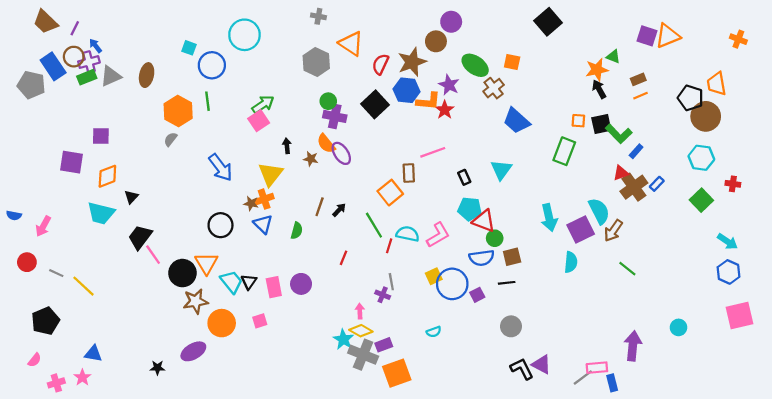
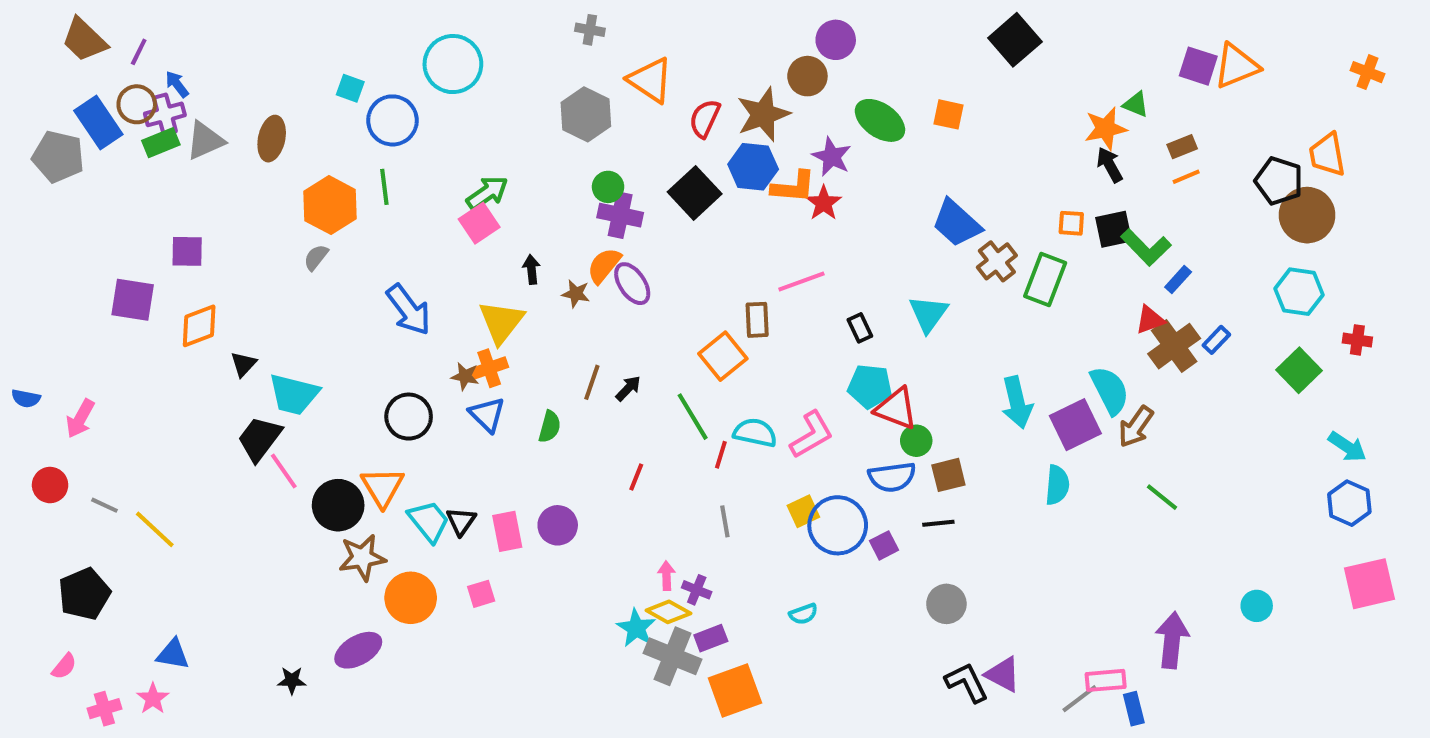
brown cross: (494, 88) -> (997, 261), moved
orange semicircle: (326, 144) -> (604, 265), turned 78
cyan trapezoid: (101, 213) -> (294, 394), moved
purple cross: (383, 295) -> (697, 590), moved

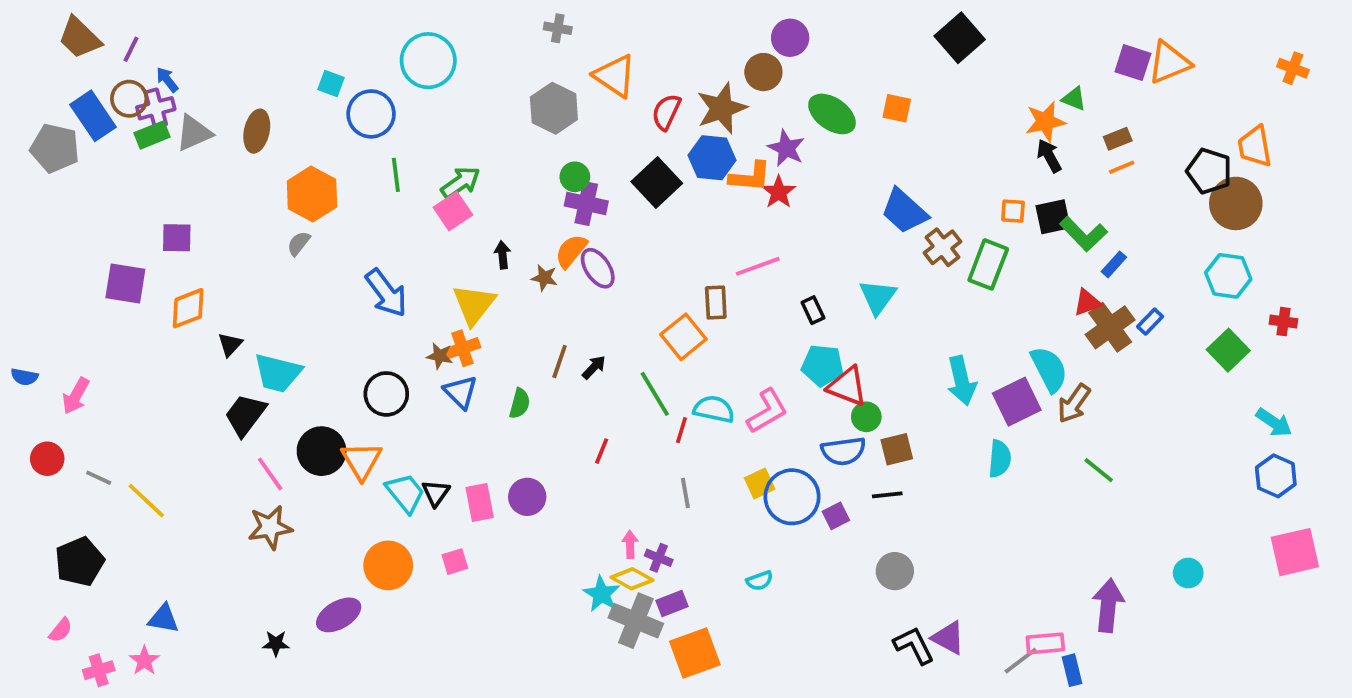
green line: (384, 187) -> (396, 175), moved
pink line: (284, 471) -> (270, 474), moved
black circle: (338, 505) -> (322, 451), moved
brown star: (362, 558) -> (270, 527), moved

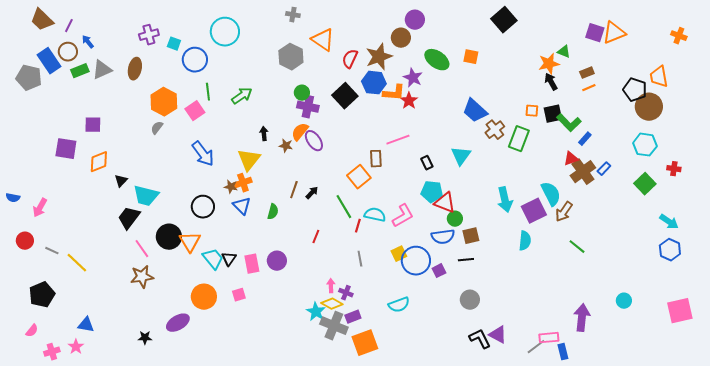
purple cross: (156, 108) -> (149, 35), moved
pink square: (453, 211) -> (195, 111), moved
pink square: (1295, 552) -> (680, 311), moved
cyan semicircle: (760, 581) -> (399, 305), size x1.5

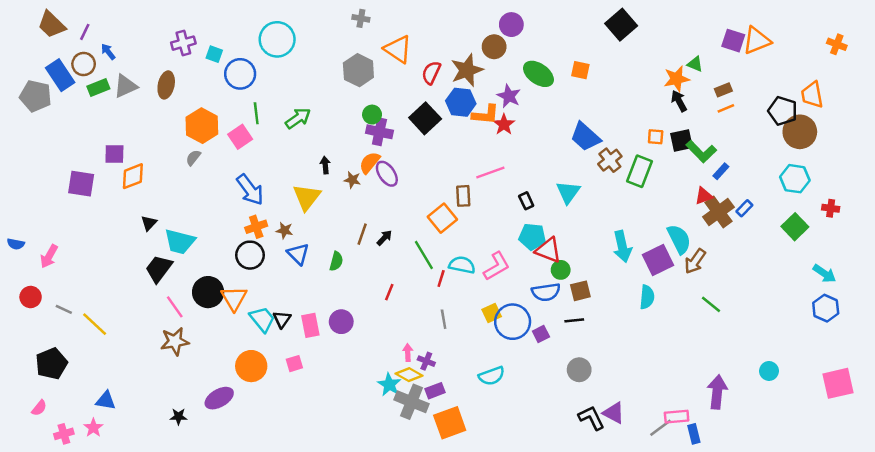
orange diamond: (99, 162) -> (133, 176), moved
orange cross: (243, 183) -> (256, 227), moved

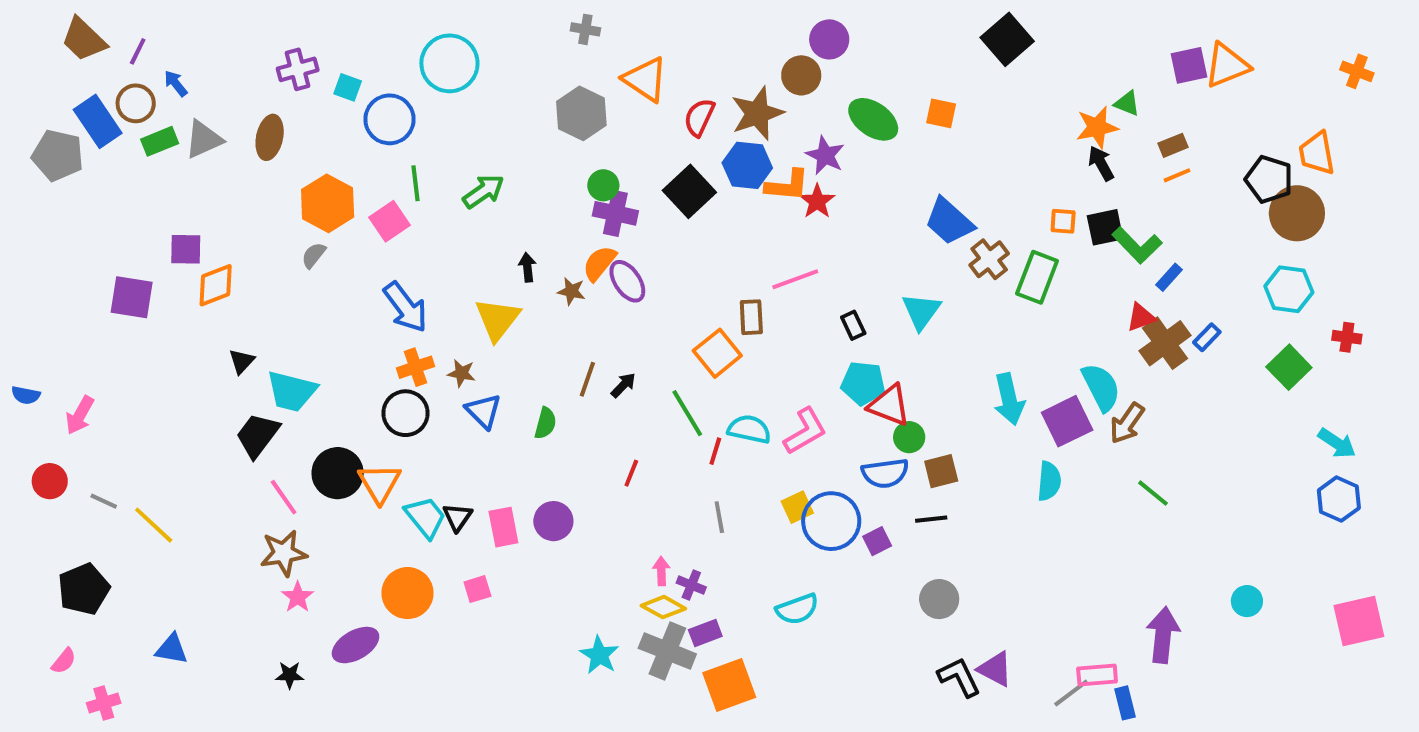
purple square: (733, 41) -> (1189, 65), turned -30
cyan star: (389, 385) -> (599, 655), moved
pink star: (93, 428) -> (298, 597), moved

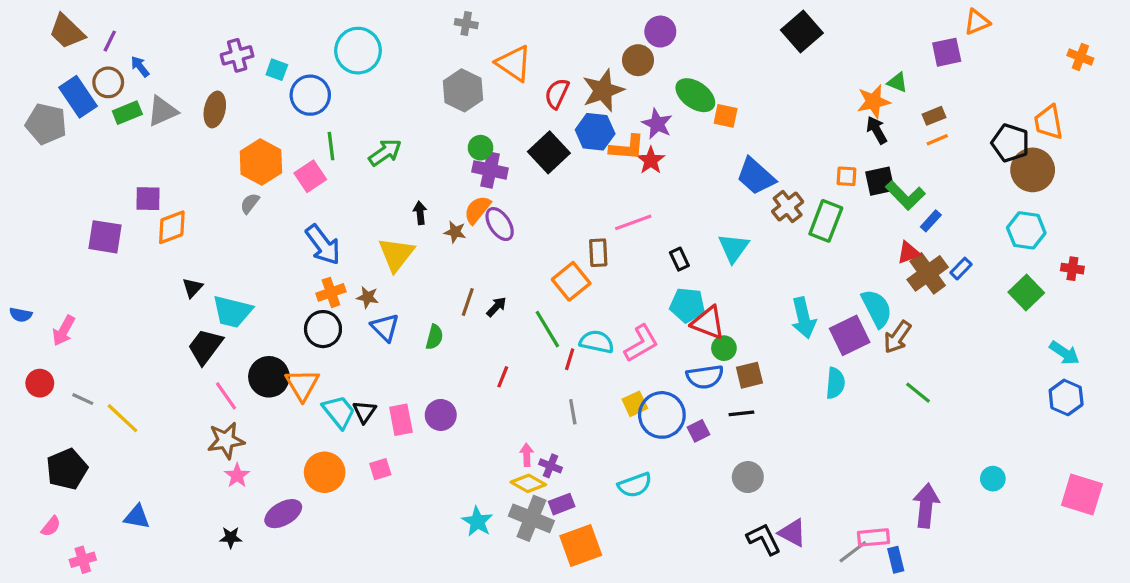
orange triangle: (1227, 65) -> (977, 22), moved, size x0.7
orange square: (941, 113) -> (726, 116), moved
pink square: (1359, 621) -> (1082, 495), turned 30

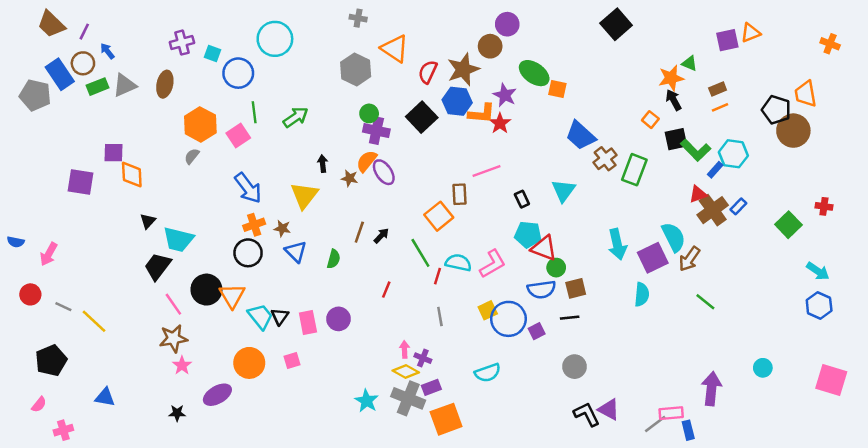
orange triangle: (977, 22) -> (751, 33), moved
orange square: (846, 176) -> (650, 120), moved, turned 35
orange diamond: (172, 227) -> (132, 175), turned -72
cyan hexagon: (1026, 230) -> (733, 154), moved

